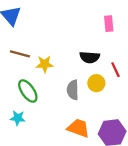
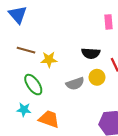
gray semicircle: (73, 90) -> (75, 84), turned -108
orange trapezoid: (78, 128) -> (49, 119), moved

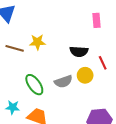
yellow star: (49, 60) -> (37, 42), moved
green ellipse: (33, 85) -> (34, 85), moved

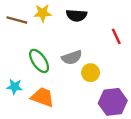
black semicircle: (79, 51) -> (76, 15), moved
yellow circle: (85, 75) -> (91, 73), moved

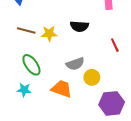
yellow star: (43, 13) -> (49, 34), moved
green ellipse: (39, 61) -> (31, 65), moved
orange trapezoid: (43, 97) -> (62, 89), moved

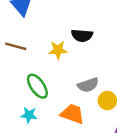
black semicircle: (79, 26) -> (82, 35), moved
brown line: (26, 30) -> (16, 46), moved

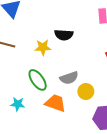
green ellipse: (37, 86) -> (38, 80), moved

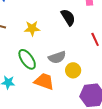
black semicircle: (64, 35) -> (68, 17), moved, turned -126

